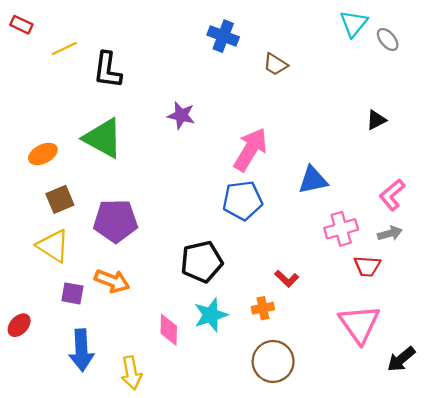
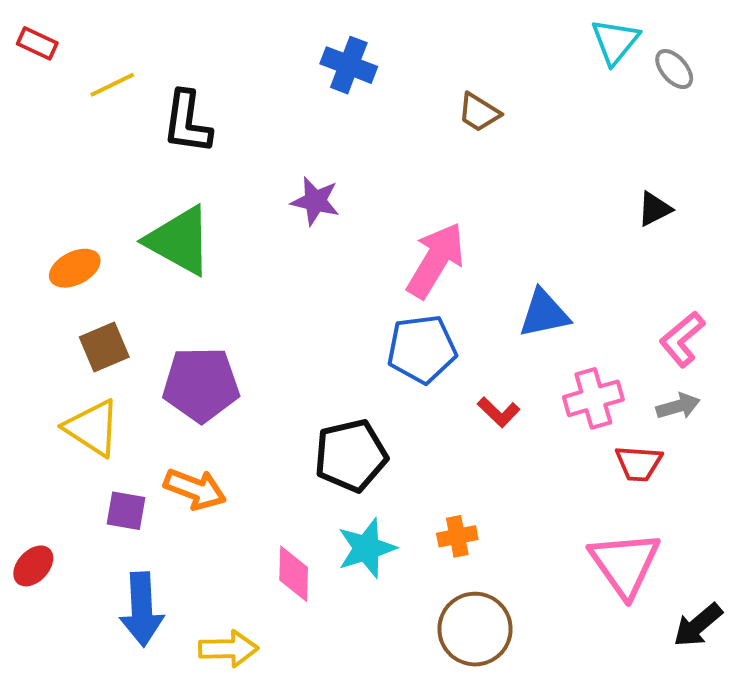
blue cross: (223, 36) -> (349, 65), moved
red L-shape: (287, 279) -> (499, 412), moved
yellow arrow: (131, 373) -> (229, 649), turned -80

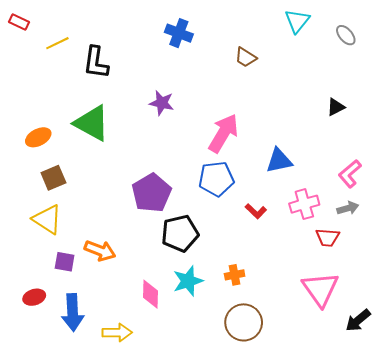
cyan triangle: (615, 41) -> (297, 21), moved
purple pentagon: (201, 385) -> (152, 193), moved, turned -30
red ellipse: (33, 566) -> (34, 297), moved, turned 30

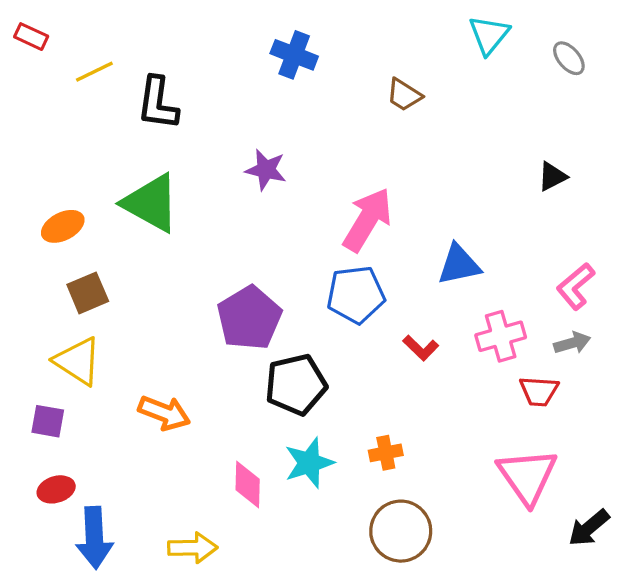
purple square: (65, 262) -> (48, 421), moved
blue arrow: (73, 312) -> (94, 538), moved

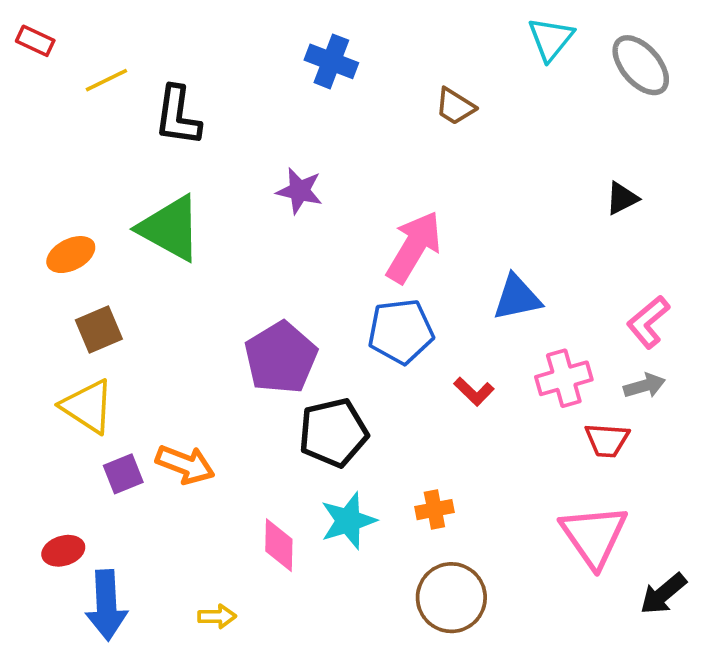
gray ellipse: (569, 58) -> (641, 65), size x1.6
purple square: (48, 421) -> (123, 474), moved, turned -32
yellow arrow: (193, 548) -> (217, 616), size x0.7

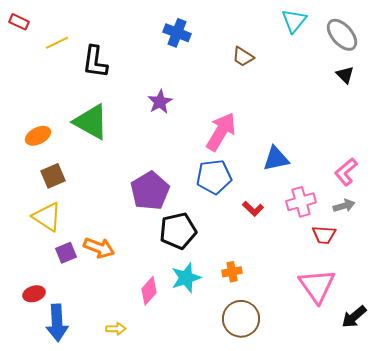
purple star: (300, 191) -> (160, 102), turned 30
black triangle: (622, 198) -> (345, 75), moved, turned -48
pink diamond: (279, 545) -> (149, 291), turned 40

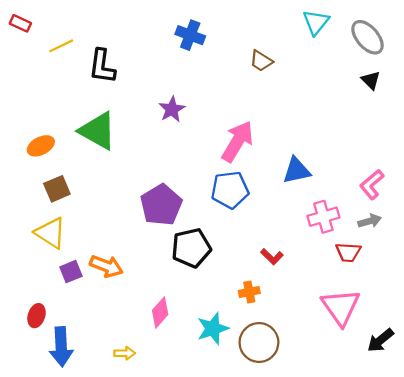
red L-shape: (253, 209) -> (272, 257), moved
cyan star: (186, 278) -> (213, 329), moved
red ellipse: (34, 294) -> (36, 316), turned -55

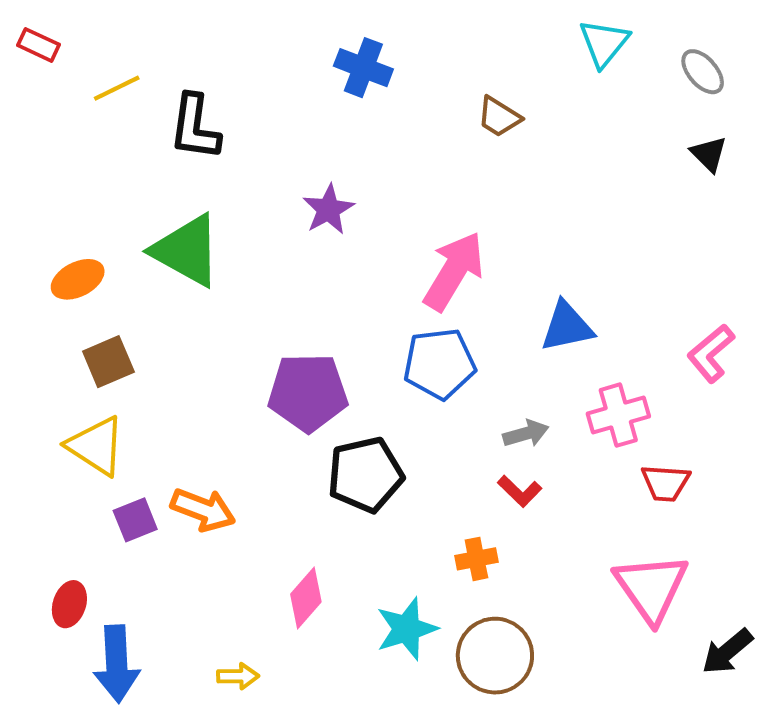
gray ellipse: (368, 37) -> (703, 72), size x0.7
purple pentagon: (161, 205) -> (308, 392), turned 30
gray arrow: (370, 221) -> (526, 434), moved

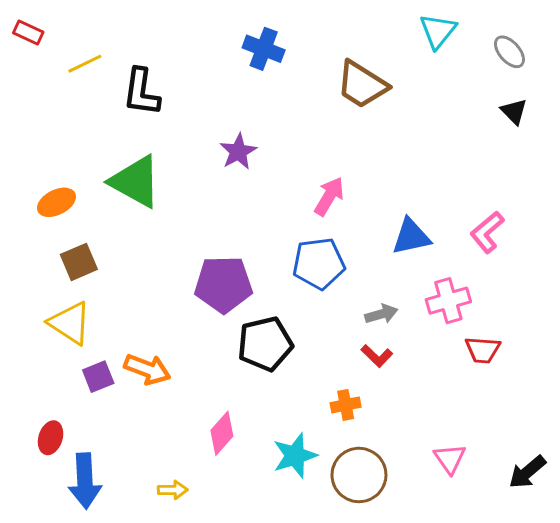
brown trapezoid: (499, 117) -> (362, 85), size x1.6
pink arrow: (454, 271) -> (329, 196), size x0.7
pink L-shape: (711, 353) -> (487, 232), moved
pink triangle: (651, 588) -> (450, 459), moved, size x0.6

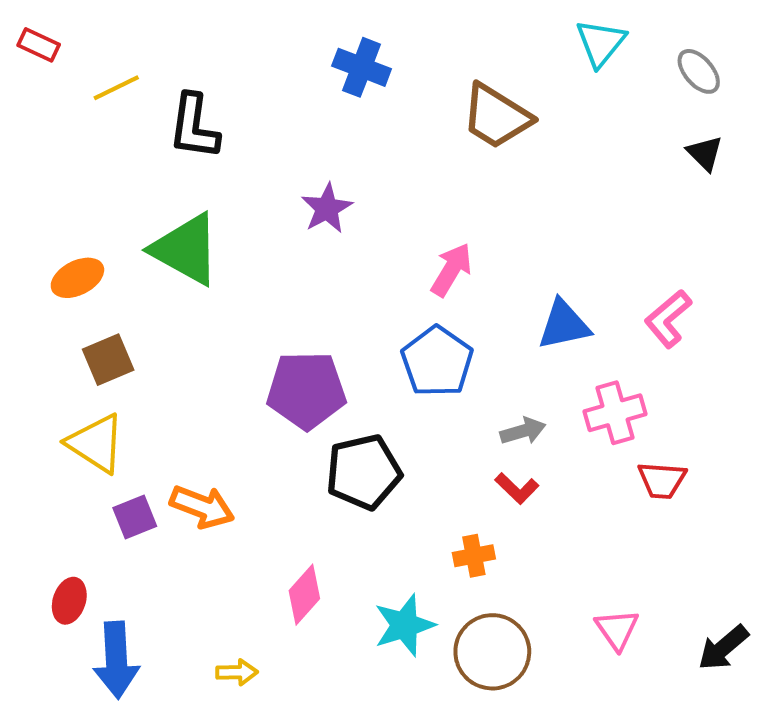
blue pentagon: (319, 263) -> (437, 362), turned -30

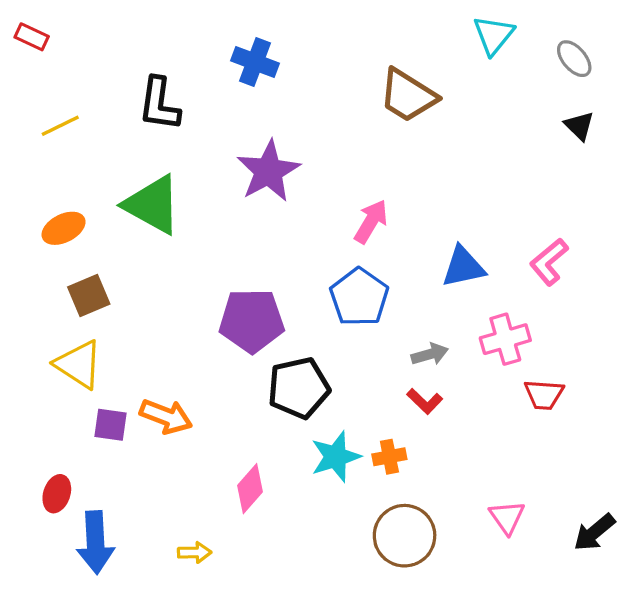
blue cross: (362, 67) -> (255, 62), moved
yellow line: (116, 88) -> (60, 126), moved
purple star: (327, 208) -> (268, 171), size x1.5
purple square: (135, 517) -> (111, 425), turned 30
cyan star: (404, 625) -> (336, 457), moved

